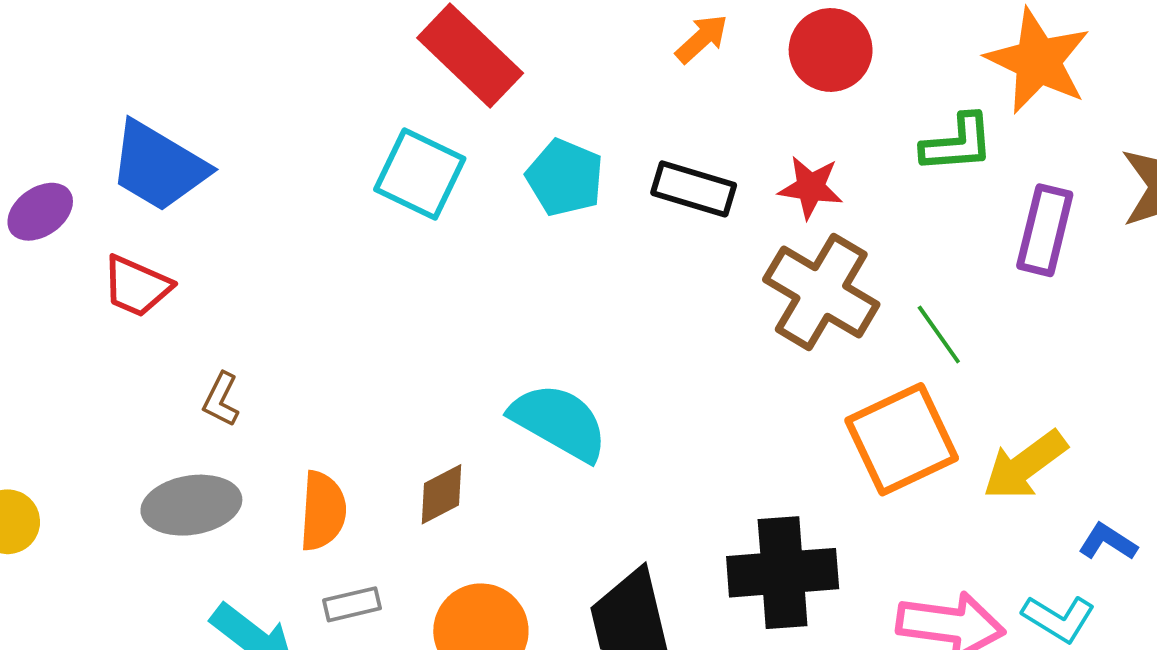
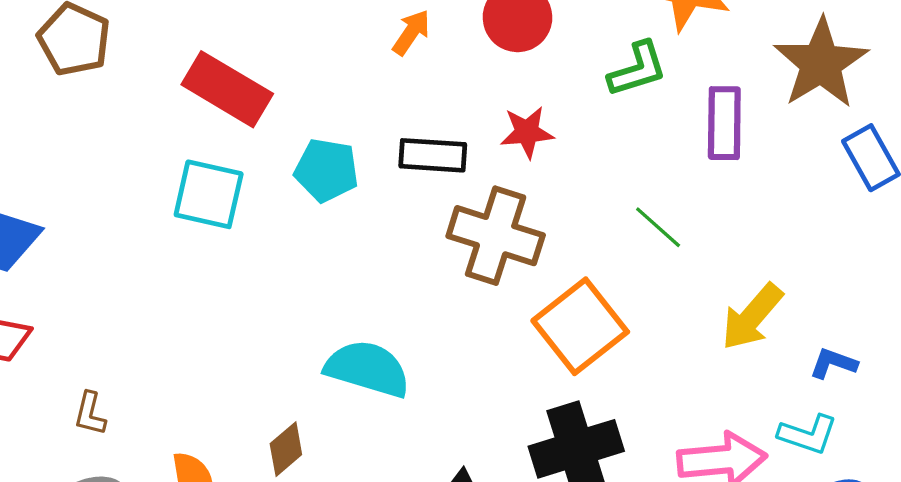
brown cross: (821, 292) -> (496, 236), moved
orange square: (902, 439) -> (580, 326), moved

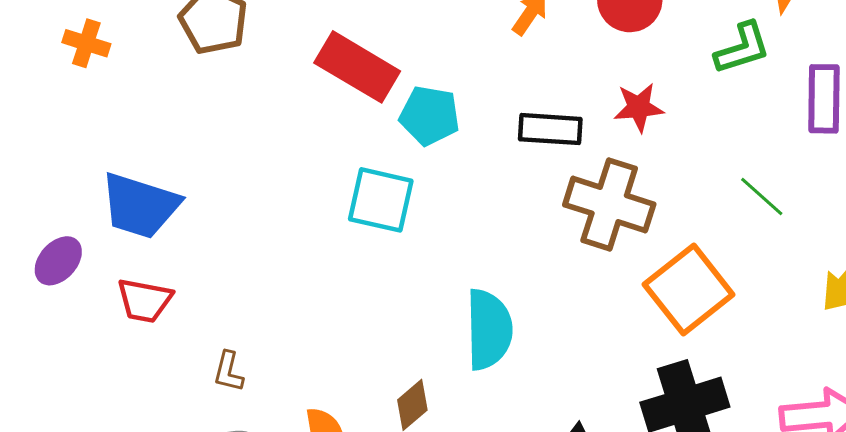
cyan pentagon: (327, 170) -> (430, 116), moved
cyan square: (209, 194) -> (381, 200), moved
cyan semicircle: (367, 369) -> (489, 329), turned 72

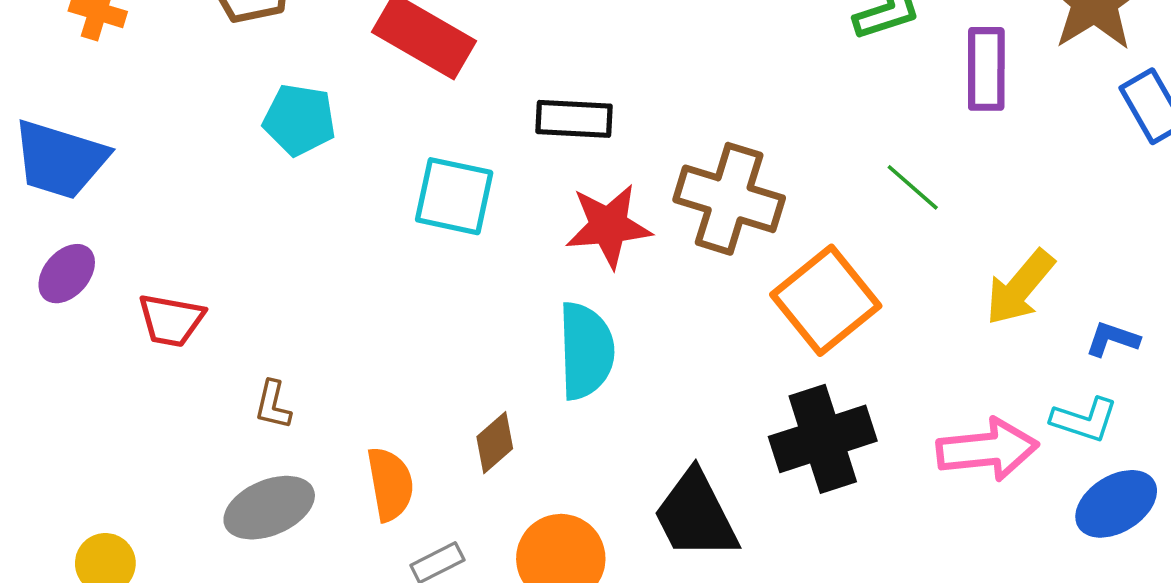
red star: (639, 107) -> (609, 226), moved, size x1.4
cyan pentagon: (430, 116) -> (299, 120), moved
black rectangle: (550, 129) -> (574, 119), moved
blue trapezoid: (140, 206) -> (60, 159), moved

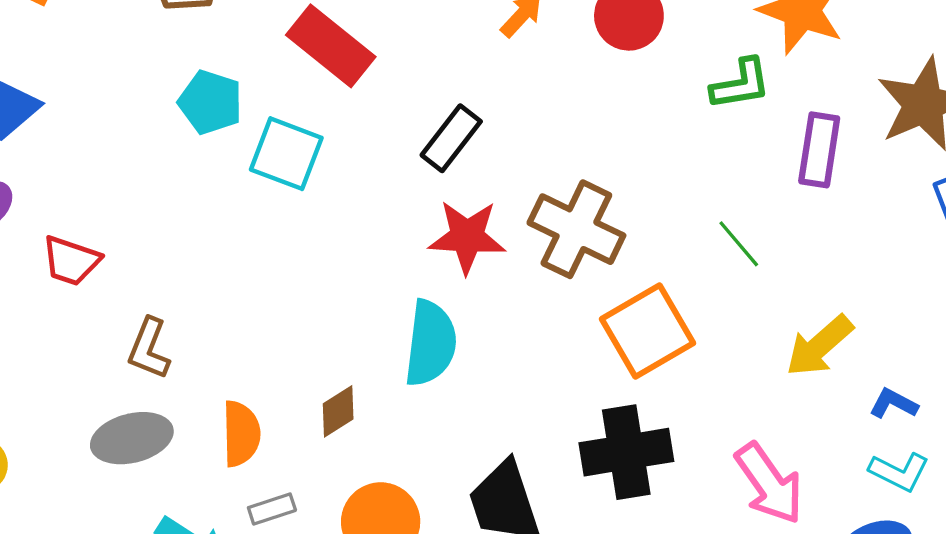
black rectangle: (574, 119) -> (451, 138), turned -64
cyan square: (454, 196) -> (286, 154), moved
brown L-shape: (273, 405) -> (149, 349), size x1.4
cyan L-shape: (1084, 420) -> (899, 472), moved
pink arrow: (987, 449) -> (769, 483), turned 52

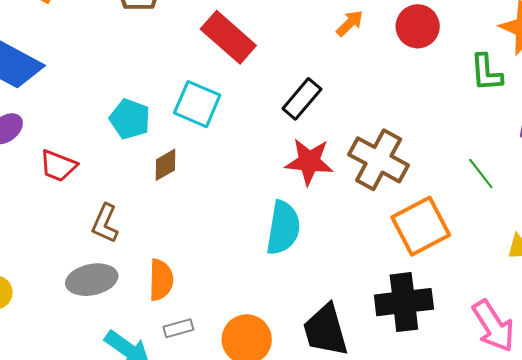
green L-shape: (741, 84) -> (486, 73), turned 93
cyan pentagon: (210, 102) -> (130, 119), moved
brown diamond: (338, 411) -> (166, 165), moved

